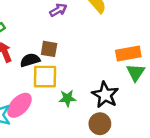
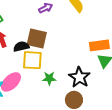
brown square: (49, 49) -> (37, 38), size x1.5

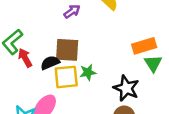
green star: (49, 78) -> (88, 72), moved

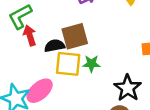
brown square: (67, 50) -> (75, 36), turned -30

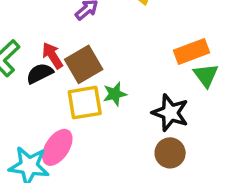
red arrow: (30, 35) -> (52, 56), moved
black semicircle: (55, 46) -> (40, 73), moved

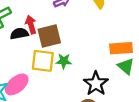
green triangle: (206, 75) -> (126, 66), turned -30

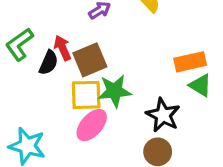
black semicircle: (19, 34) -> (49, 63), turned 132
green star: (64, 61) -> (115, 91), size x1.5
pink ellipse: (17, 84) -> (92, 125), moved

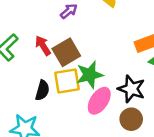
black semicircle: (49, 63) -> (42, 90), moved
pink ellipse: (92, 125) -> (99, 101), moved

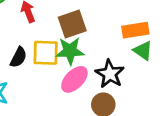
brown square: (66, 52) -> (72, 24), moved

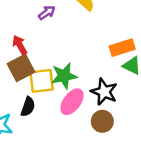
brown square: (72, 24) -> (21, 68), moved
black semicircle: (18, 57) -> (28, 107), moved

